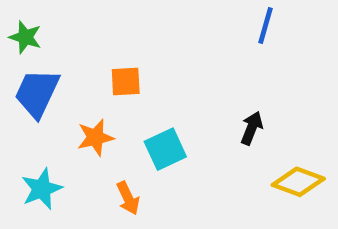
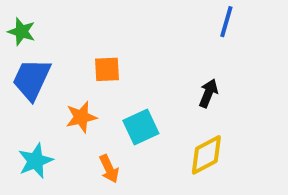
black arrow: (252, 128) -> (208, 93), moved
yellow diamond: (298, 182) -> (206, 155), moved, turned -48

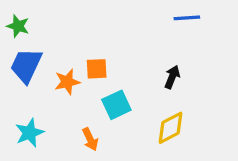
blue line: (226, 22) -> (187, 18), turned 70
orange square: (107, 69) -> (97, 69), moved
orange star: (81, 117) -> (67, 82), moved

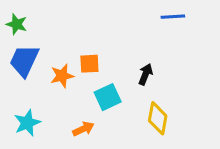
black arrow: (172, 77) -> (146, 74), moved
yellow diamond: (171, 128) -> (158, 118), turned -52
orange arrow: (90, 139) -> (83, 129), turned -90

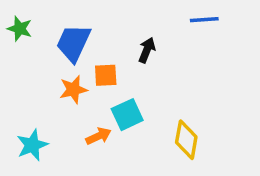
blue trapezoid: (24, 61) -> (73, 43), moved
black arrow: (146, 74) -> (147, 50), moved
orange arrow: (83, 129) -> (98, 136), moved

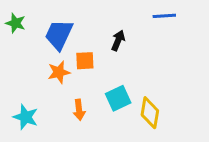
cyan square: (127, 115) -> (118, 98), moved
orange arrow: (98, 136) -> (79, 110), turned 108
cyan star: (32, 145) -> (26, 117), turned -30

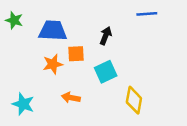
blue trapezoid: (59, 35) -> (53, 31), turned 68
cyan square: (118, 98) -> (106, 72), moved
orange arrow: (79, 110) -> (71, 98), turned 108

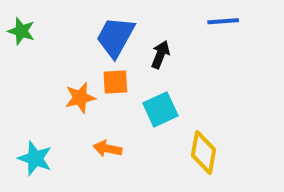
blue trapezoid: (53, 31) -> (115, 37), moved, turned -64

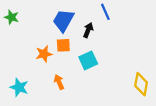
blue line: (223, 21) -> (105, 12), moved, turned 70
orange arrow: (108, 149) -> (59, 82), turned 56
yellow diamond: (204, 153) -> (141, 84), moved

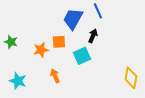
green star: (12, 17) -> (11, 42), moved
blue trapezoid: (63, 20) -> (73, 19), moved
black arrow: (88, 30) -> (93, 36), moved

